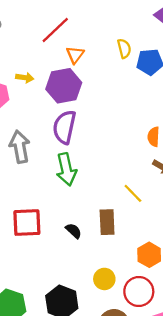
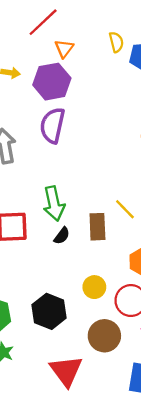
green arrow: (66, 169) -> (54, 204), moved
yellow line: (133, 193) -> (125, 209), moved
black semicircle: (74, 231) -> (62, 236), turned 84

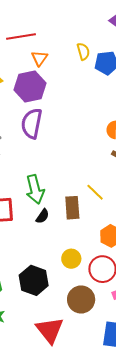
red line: (43, 22) -> (21, 37), turned 36

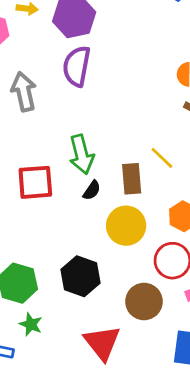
yellow circle: (71, 259) -> (126, 226), moved, size x1.5

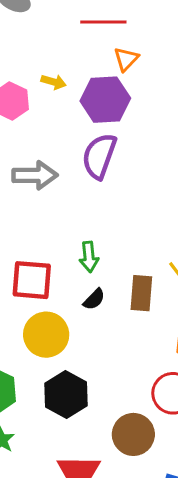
gray arrow: (24, 92) -> (35, 175), turned 93
green arrow: (82, 154) -> (89, 257), size x0.7
yellow circle: (126, 226) -> (46, 335), moved

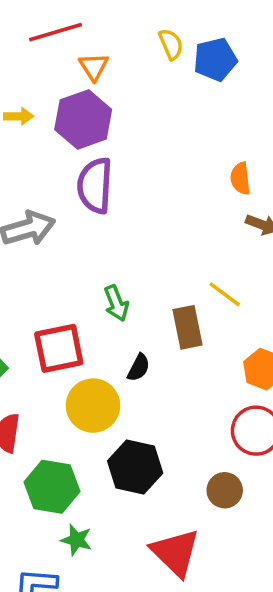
black semicircle: (94, 299) -> (139, 368), moved
brown circle: (133, 434) -> (225, 490), size x0.7

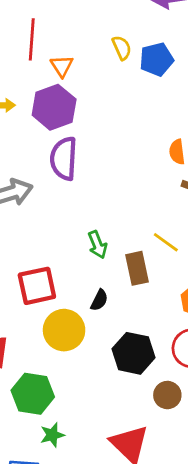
red line: (56, 32) -> (32, 39), turned -69
green arrow: (116, 303) -> (98, 245), moved
black hexagon: (135, 467) -> (134, 353), moved
green star: (76, 540) -> (52, 435), turned -30

